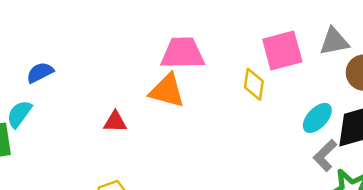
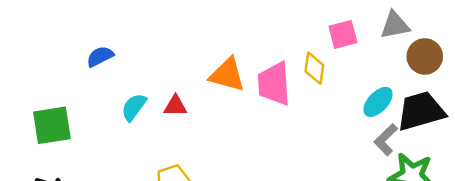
pink square: (282, 51) -> (343, 34), size x0.7
pink trapezoid: (183, 53) -> (274, 84), moved, turned -93
cyan semicircle: (19, 114) -> (134, 107), moved

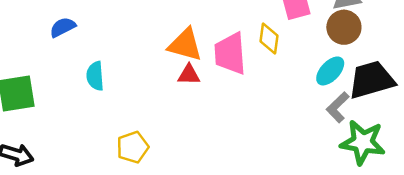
brown circle: (425, 56) -> (344, 27), moved
red triangle: (175, 106) -> (189, 75), moved
cyan semicircle: (134, 107) -> (95, 76), turned -40

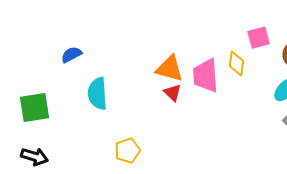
red triangle: (189, 75) -> (172, 93), turned 42
cyan semicircle: (95, 76) -> (98, 94), size x1.4

